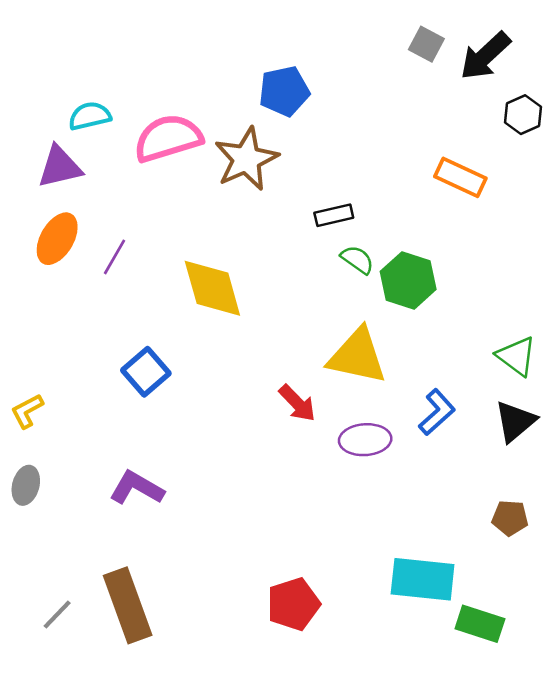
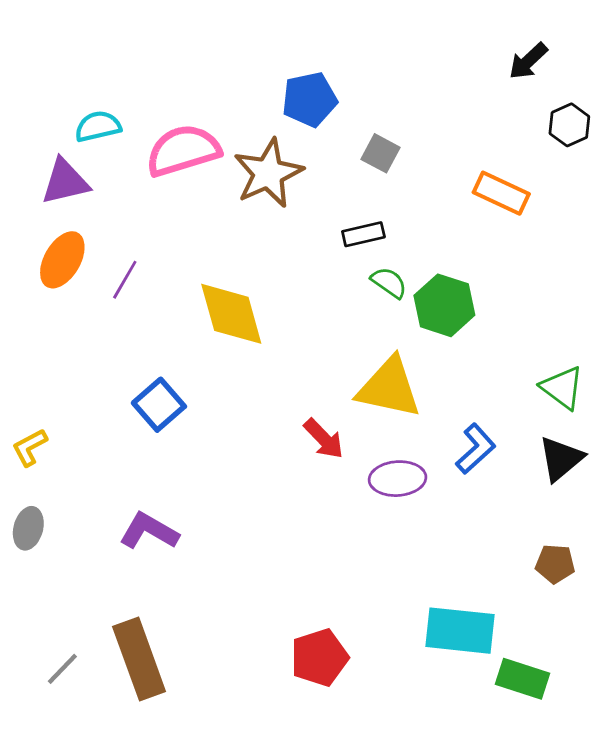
gray square: (426, 44) -> (380, 153), moved
black arrow: (485, 56) -> (528, 61), size x0.7

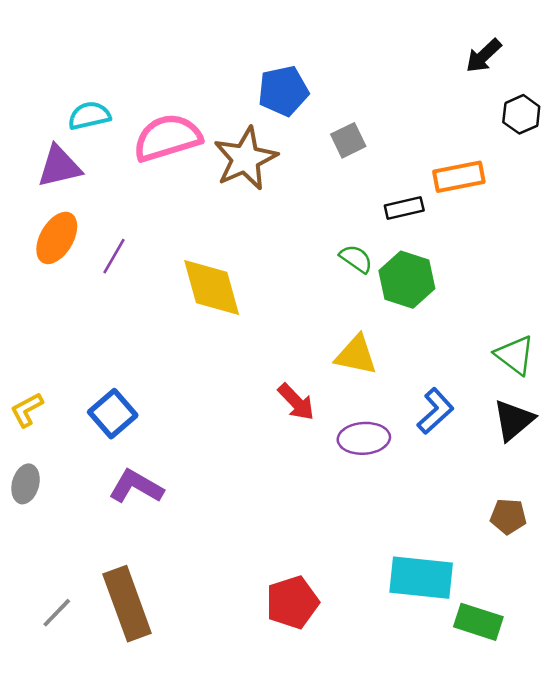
gray square: (380, 153) -> (348, 140), turned 36
orange rectangle: (501, 193) -> (459, 177), turned -36
black rectangle: (363, 234) -> (404, 208), moved
yellow triangle: (389, 388) -> (356, 355), size x0.7
blue square: (159, 405) -> (113, 414), moved

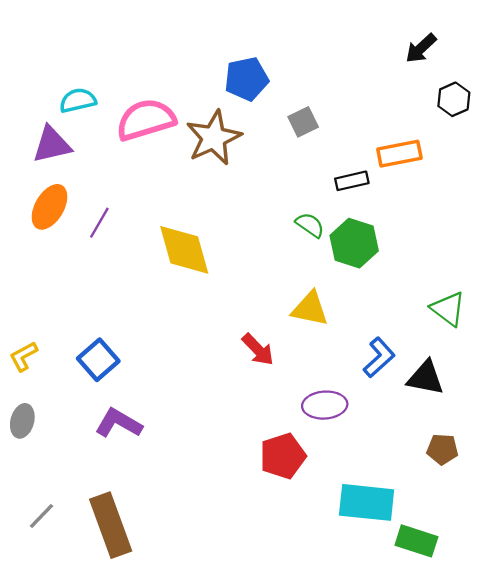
black triangle: (514, 420) -> (425, 378), moved, turned 51
purple ellipse: (364, 438) -> (325, 405), moved
red pentagon: (292, 602) -> (283, 456), moved
gray line: (57, 613) -> (42, 516), moved

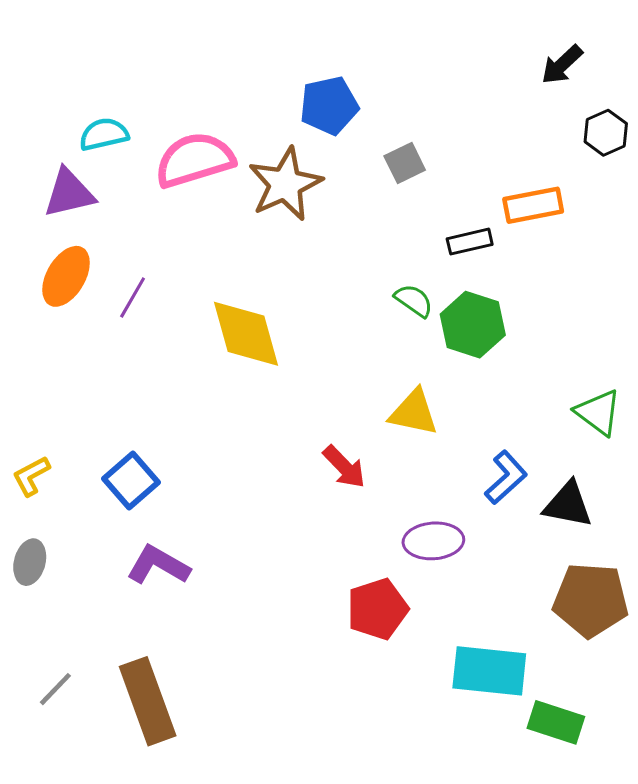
brown pentagon: (442, 449) -> (591, 600), size x1.8

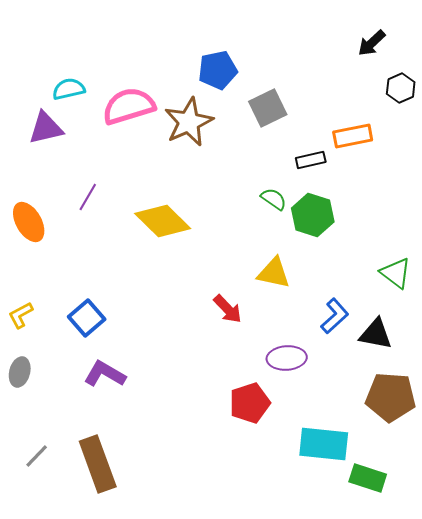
gray square: (405, 163) -> (268, 108), size x1.4
orange ellipse: (66, 276) -> (29, 222), moved, turned -60
yellow diamond: (246, 334) -> (163, 221), turned -30

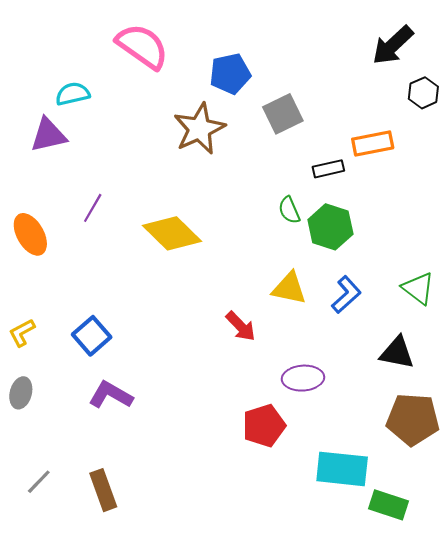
black arrow: (372, 43) -> (393, 45), size x1.4
pink semicircle: (129, 106) -> (142, 46), moved, turned 52
green semicircle: (274, 199) -> (289, 210), turned -148
blue L-shape: (335, 316) -> (346, 295), moved
brown rectangle: (98, 464) -> (103, 490), size x0.7

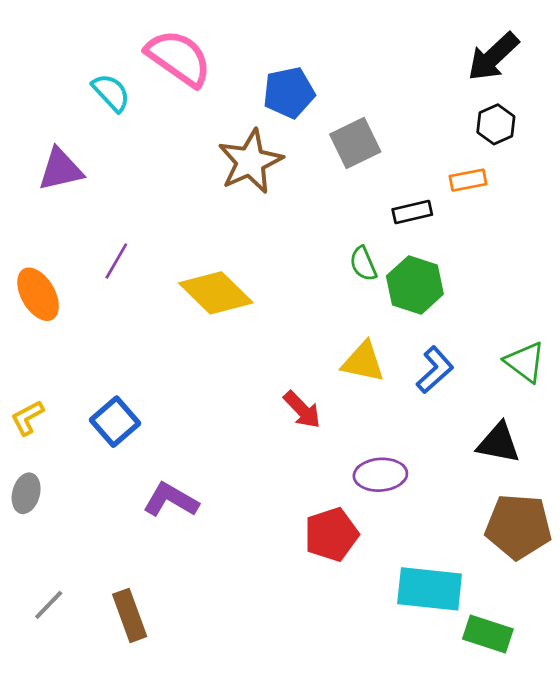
black hexagon: (423, 93) -> (496, 124), moved
cyan semicircle: (73, 94) -> (111, 93), moved, turned 60
orange rectangle: (373, 143) -> (468, 180), size x0.7
purple L-shape: (111, 395) -> (171, 500), moved

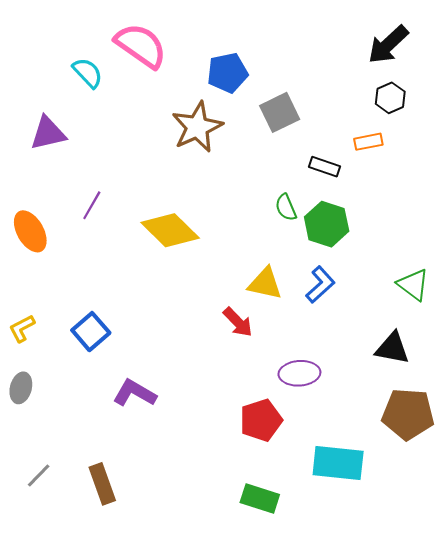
black rectangle: (412, 212) -> (324, 167), turned 32
yellow triangle: (363, 362) -> (265, 284), moved
blue L-shape: (435, 370) -> (320, 285), moved
green rectangle: (488, 634) -> (260, 498), moved

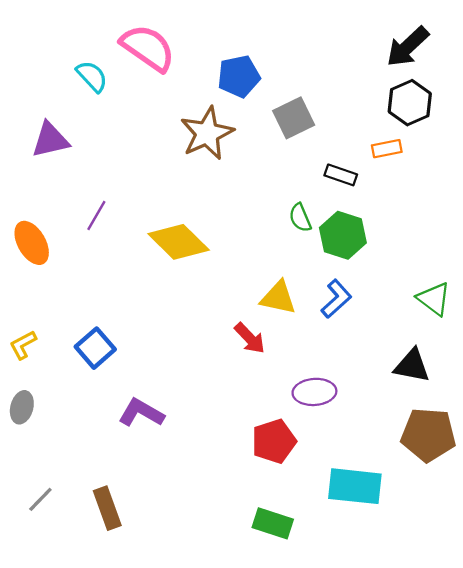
black hexagon: (390, 98) -> (410, 103), size x1.4

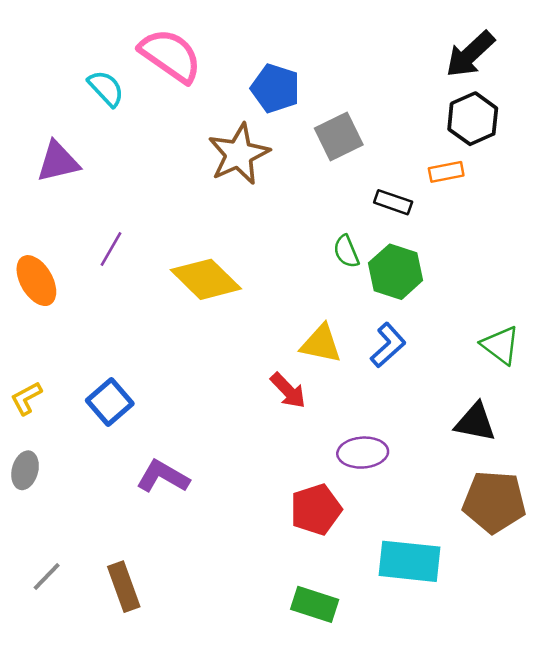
blue pentagon: (239, 76) -> (275, 88), turned 30

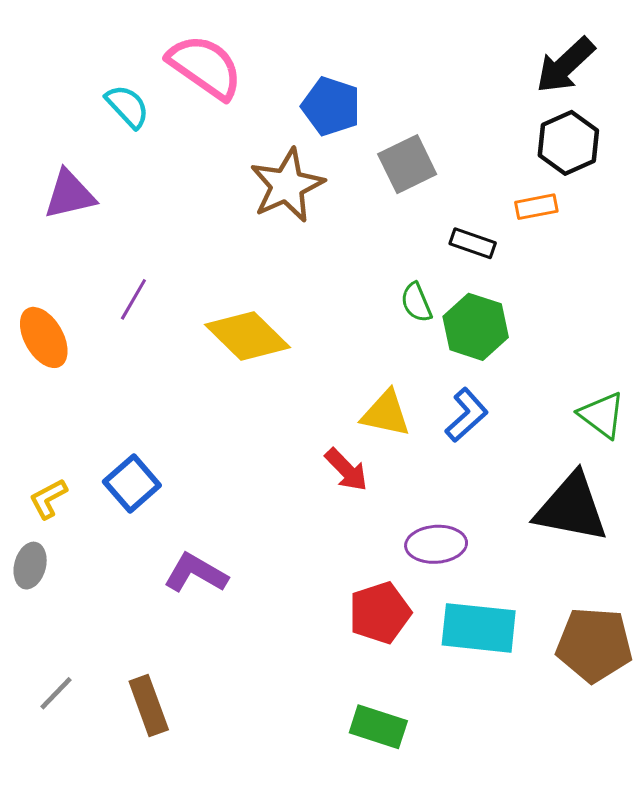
yellow L-shape: (26, 398) -> (48, 499), moved
black triangle: (475, 422) -> (571, 508), size x1.5
brown pentagon: (494, 502) -> (594, 645), moved
cyan rectangle: (409, 561) -> (479, 628), moved

